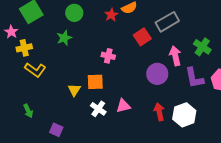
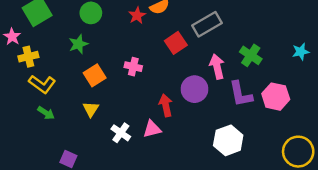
orange square: (95, 82) -> (95, 75), moved, turned -30
green arrow: (28, 111) -> (46, 113), moved, turned -32
red arrow: (159, 112) -> (166, 105), moved

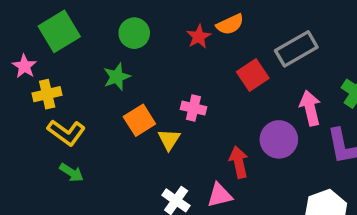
yellow triangle: (91, 109) -> (169, 139), moved

